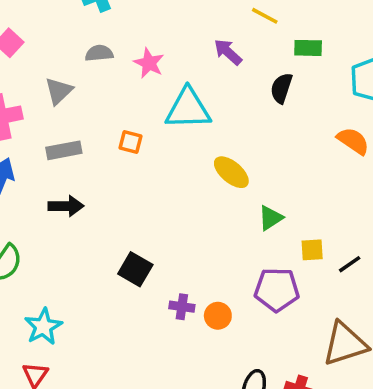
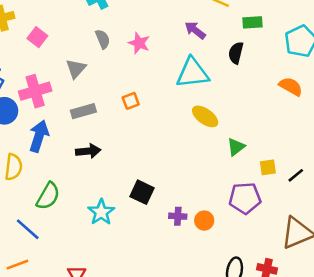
gray semicircle: (99, 53) -> (103, 39), turned 78
cyan triangle: (188, 109) -> (193, 73), moved
orange square: (130, 142) -> (131, 101), turned -30
cyan star: (43, 327) -> (101, 212), moved

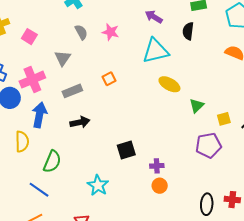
black square: (142, 192) -> (126, 150), turned -36
cyan star: (101, 212) -> (98, 185), moved
orange circle: (204, 221) -> (160, 186), moved

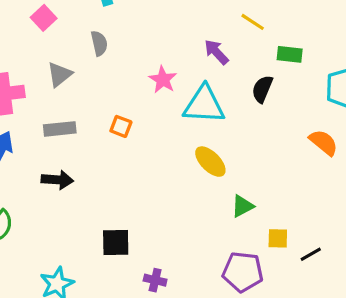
pink star: (110, 32) -> (163, 80), moved
pink square: (29, 37) -> (44, 18), moved
orange square: (109, 79) -> (121, 126), turned 32

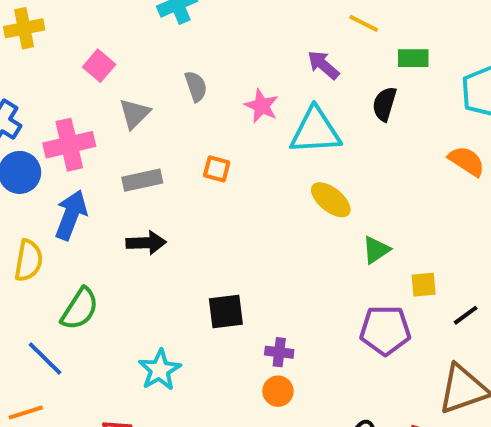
pink square: (44, 18) -> (99, 66), moved
gray semicircle: (99, 43) -> (196, 86), moved
black line: (311, 254) -> (466, 315), moved

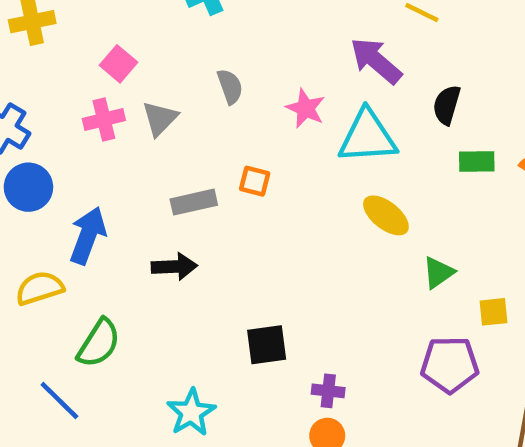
green rectangle: (413, 58) -> (477, 162), moved
purple arrow: (323, 65) -> (376, 61), size x1.4
pink cross: (69, 145) -> (104, 119), moved, size x0.7
gray rectangle: (142, 180) -> (194, 202), moved
yellow semicircle: (29, 260) -> (40, 288), turned -117

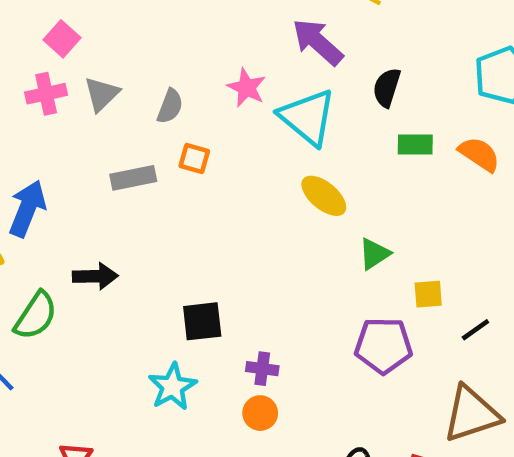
gray semicircle: (230, 87) -> (170, 106), moved, turned 39
cyan triangle: (368, 137) -> (307, 117), turned 42
black arrow: (174, 267) -> (95, 276), moved
cyan star: (191, 412) -> (172, 387), moved

